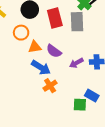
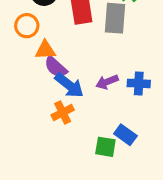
purple semicircle: (54, 51) -> (56, 67), moved
blue arrow: (41, 68) -> (69, 85), moved

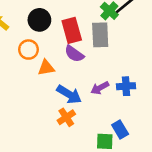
purple semicircle: (56, 67) -> (74, 54), moved
blue rectangle: (125, 135) -> (120, 130), turned 30

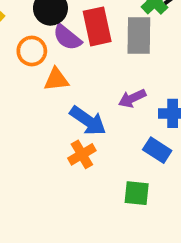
purple semicircle: (74, 54) -> (67, 37), moved
purple arrow: (100, 88) -> (132, 98), moved
blue rectangle: (120, 130) -> (157, 150), moved, turned -30

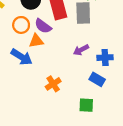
purple semicircle: (67, 37) -> (43, 26), moved
blue arrow: (88, 121) -> (22, 57), moved

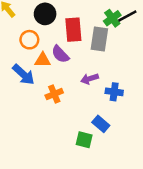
purple semicircle: (43, 26) -> (60, 54), moved
blue rectangle: (97, 79) -> (101, 124), moved
orange cross: (53, 84) -> (54, 94), moved

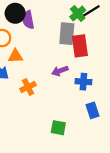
red rectangle: (73, 30) -> (80, 46), moved
purple semicircle: (60, 54) -> (28, 20), moved, turned 36
blue rectangle: (101, 124) -> (92, 110), moved, turned 35

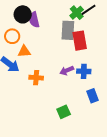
purple arrow: (60, 71) -> (67, 71), moved
orange cross: (28, 87) -> (36, 78), turned 32
green square: (58, 128) -> (64, 112), turned -32

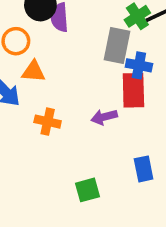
red rectangle: (80, 41) -> (133, 90), moved
blue cross: (84, 71) -> (139, 65), moved

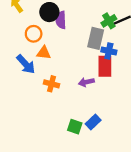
blue rectangle: (144, 169) -> (93, 122), moved, turned 56
green square: (88, 190) -> (75, 127), turned 32

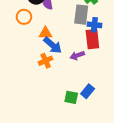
orange triangle: (44, 53) -> (45, 33), moved
blue arrow: (26, 64) -> (53, 45), moved
orange cross: (52, 84) -> (46, 61), turned -32

